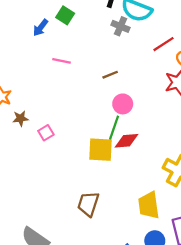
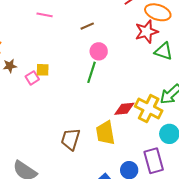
red diamond: (127, 141) -> (124, 109), moved
yellow square: (101, 150) -> (43, 70), moved, size x0.6
yellow trapezoid: (149, 205) -> (105, 133), moved

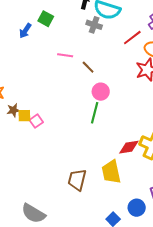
pink line: (45, 15) -> (65, 55), moved
brown line: (87, 26) -> (88, 67), turned 72
yellow square: (43, 70) -> (24, 116), moved

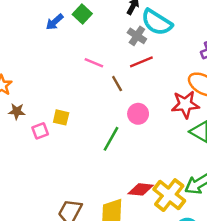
red line: (132, 38) -> (141, 62), moved
pink circle: (101, 92) -> (138, 114), moved
yellow square: (24, 116) -> (61, 117), moved

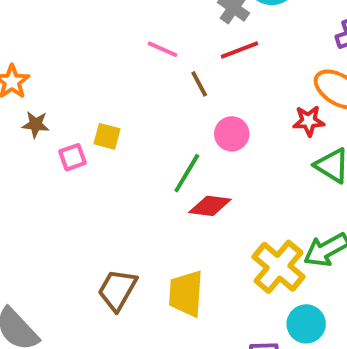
red star: (185, 104) -> (309, 121), size x0.7
red diamond: (141, 189) -> (210, 206), moved

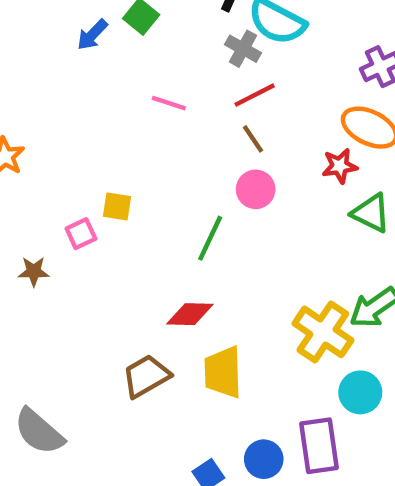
brown line: (199, 84) -> (253, 139), moved
brown star: (36, 124) -> (34, 271), moved
red diamond: (210, 206) -> (190, 314), moved
brown trapezoid: (117, 290) -> (146, 376), turned 36

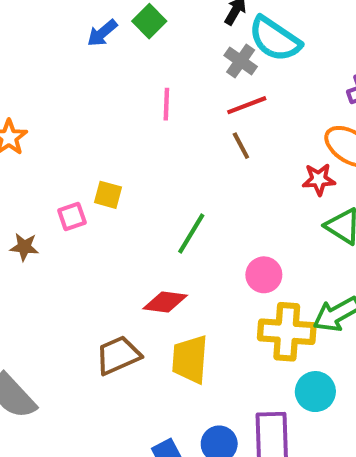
pink line: (169, 103) -> (166, 104), turned 68
pink circle: (256, 189) -> (264, 275), moved
yellow cross: (323, 332) -> (287, 332), turned -36

